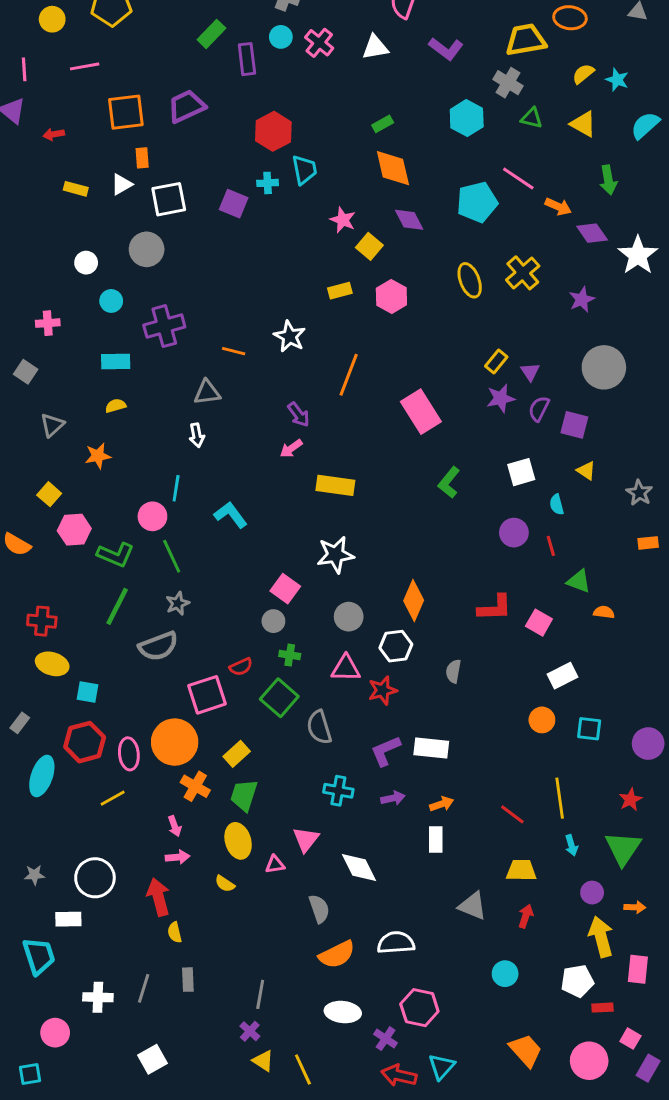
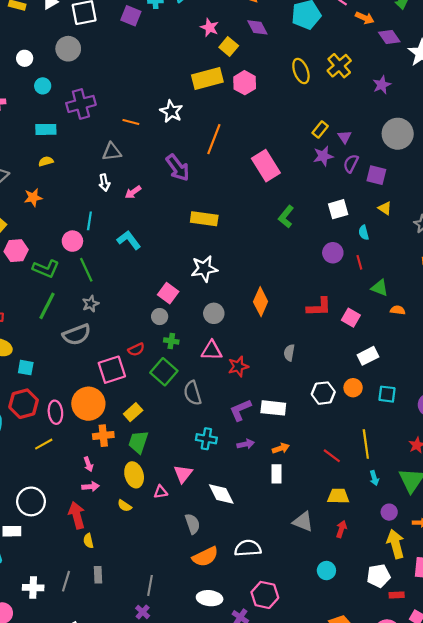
yellow rectangle: (340, 291) -> (207, 78), size x1.8
purple arrow: (299, 415) -> (178, 168), size x1.5
pink arrow: (291, 448) -> (133, 192), moved
white hexagon: (396, 646) -> (323, 393), moved
orange cross: (195, 786) -> (103, 436), turned -36

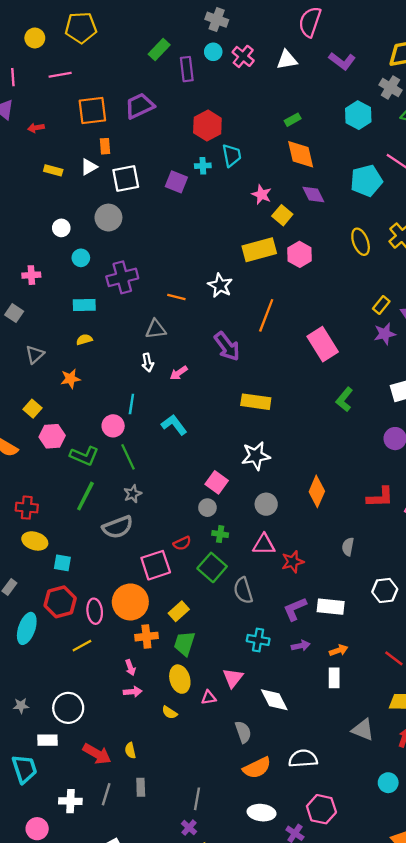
red arrow: (77, 515) -> (97, 754), moved, turned 135

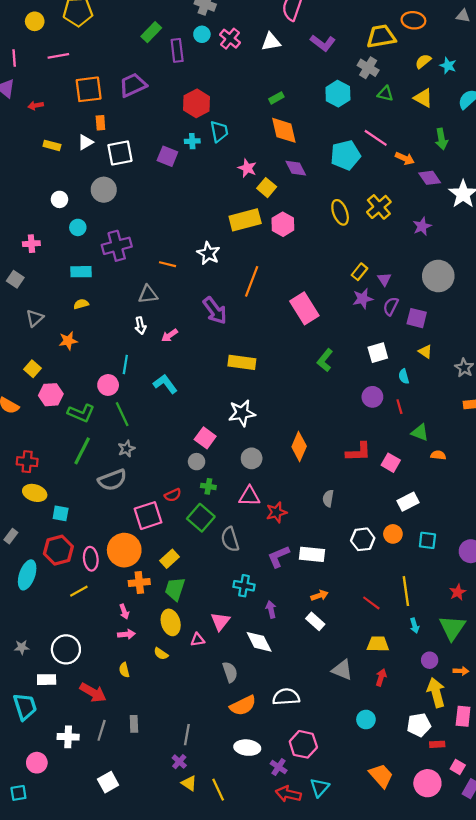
purple arrow: (301, 646) -> (271, 609), moved, turned -91
white rectangle: (334, 678) -> (315, 621), turned -48
yellow semicircle: (130, 750) -> (124, 670), moved

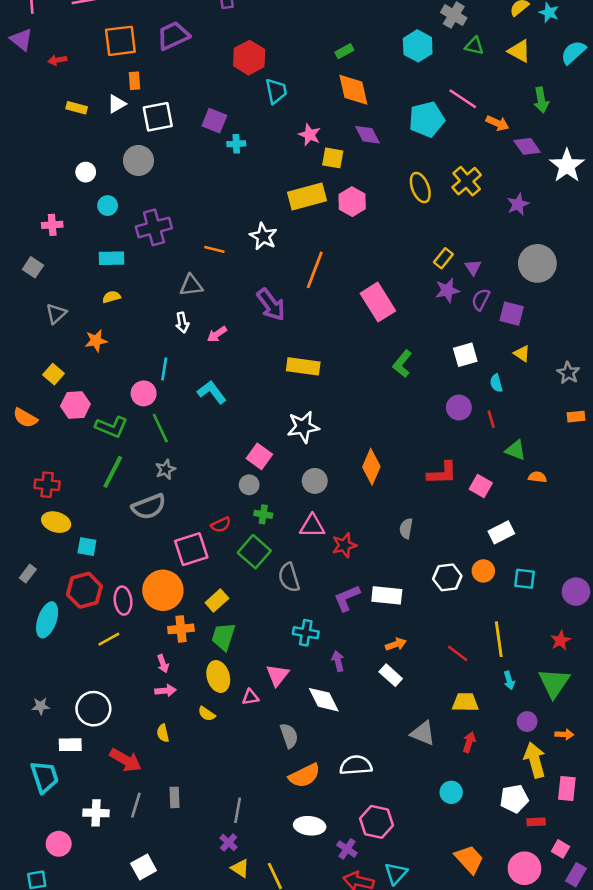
cyan cross: (192, 141) -> (236, 144), moved
yellow square: (267, 188) -> (333, 158), turned -30

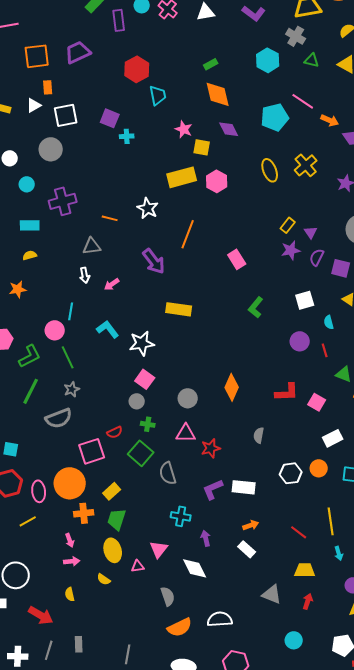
pink rectangle: (378, 302) -> (237, 259), size x0.7
green L-shape: (111, 427) -> (30, 356), turned -50
white star: (303, 427) -> (142, 343), moved

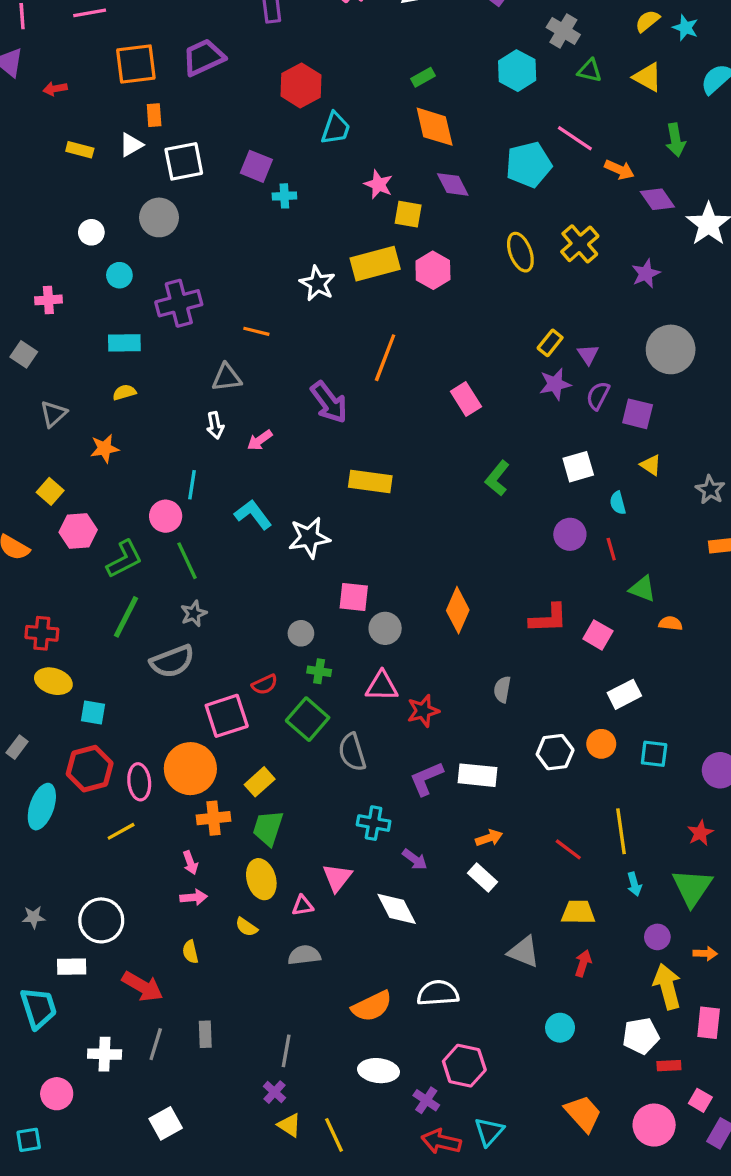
cyan trapezoid: (158, 95) -> (336, 128), turned 30
white star: (148, 208) -> (317, 283), moved
pink square: (145, 379) -> (354, 597), moved, turned -30
purple arrow: (206, 538) -> (415, 859), turned 140
gray semicircle: (168, 596) -> (304, 955), moved, turned -78

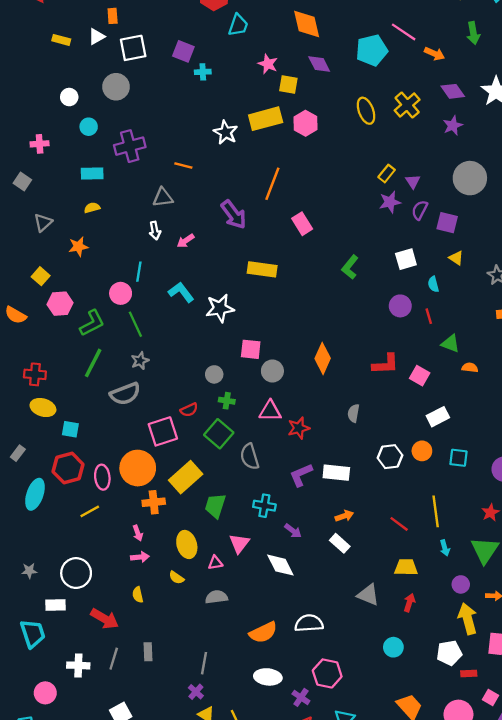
purple diamond: (657, 199) -> (453, 91), moved
pink rectangle: (466, 399) -> (302, 224), moved
yellow rectangle: (260, 782) -> (186, 477), size x1.6
green trapezoid: (268, 828) -> (215, 506), moved

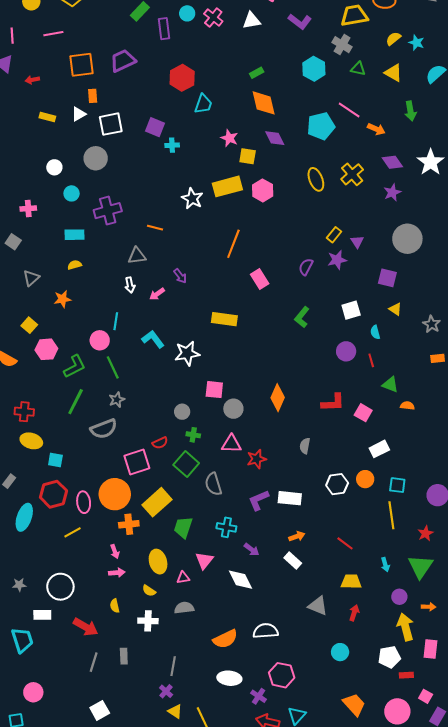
purple semicircle: (420, 210) -> (306, 267), moved
purple arrow: (234, 215) -> (180, 276), moved, size x0.6
yellow line: (436, 511) -> (391, 515), moved
white cross: (78, 665) -> (148, 621), moved

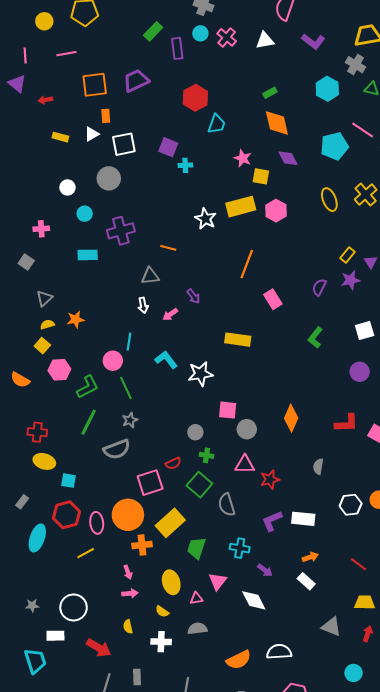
yellow semicircle: (75, 265) -> (47, 324), moved

